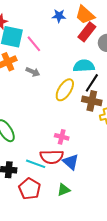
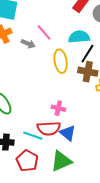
pink line: (34, 44) -> (44, 32), moved
yellow ellipse: (65, 90) -> (61, 61), turned -40
green triangle: (64, 190) -> (61, 161), size x1.6

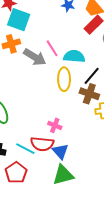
cyan semicircle: (79, 37) -> (74, 56), moved
gray arrow: (28, 44) -> (35, 57), size x1.6
green triangle: (61, 161) -> (63, 175), moved

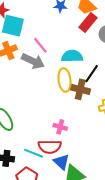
pink line: (52, 48) -> (40, 45), moved
brown cross: (89, 94) -> (80, 89), moved
blue triangle: (60, 151) -> (61, 162), moved

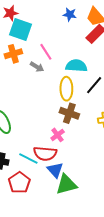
gray arrow: (33, 61) -> (37, 67), size x0.6
brown cross: (80, 89) -> (69, 113), moved
pink cross: (60, 127) -> (58, 135), turned 32

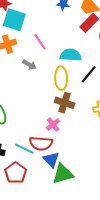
gray arrow: (37, 67) -> (29, 65), moved

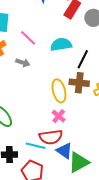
yellow ellipse: (61, 78) -> (59, 91), moved
brown cross: (65, 103) -> (79, 83), moved

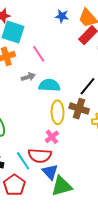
cyan semicircle: (61, 44) -> (49, 85), moved
gray arrow: (23, 63) -> (28, 77), turned -48
cyan line: (36, 146) -> (23, 161), turned 30

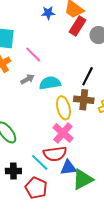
pink cross: (52, 137) -> (63, 133), size x1.5
blue triangle: (50, 172) -> (68, 168), turned -42

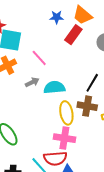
red rectangle: (78, 26) -> (73, 35), moved
pink cross: (63, 133) -> (64, 138), turned -35

